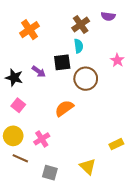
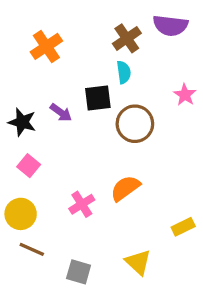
purple semicircle: (108, 16) -> (170, 26), size x1.5
orange semicircle: (64, 108) -> (125, 188), moved
pink cross: (42, 139) -> (82, 204), moved

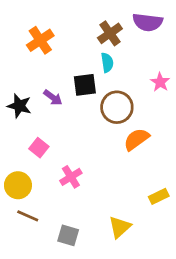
pink square: (29, 166) -> (39, 148), moved
orange semicircle: (125, 188) -> (136, 139), moved
yellow triangle: (138, 262) -> (120, 227), turned 35

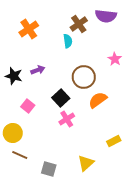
cyan semicircle: (107, 63) -> (68, 41), moved
black square: (85, 85) -> (61, 98), moved, turned -36
purple arrow: (53, 97) -> (38, 70), turned -56
pink cross: (71, 177) -> (67, 119), moved

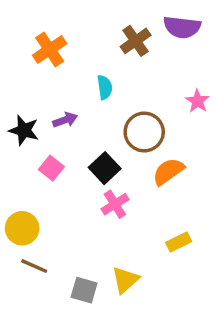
cyan semicircle: (68, 41) -> (105, 87), moved
pink square: (28, 106) -> (51, 168), moved
yellow rectangle: (114, 141) -> (179, 242), moved
yellow triangle: (86, 163) -> (125, 280), moved

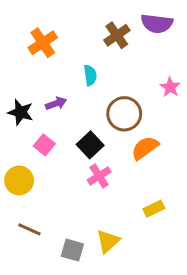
yellow circle: (22, 228) -> (19, 180), moved

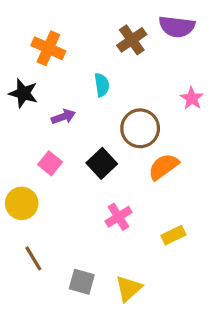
orange cross: (43, 43) -> (48, 48), turned -32
black star: (21, 112) -> (23, 93), moved
pink cross: (99, 176) -> (118, 217), moved
brown line: (29, 229) -> (33, 258), turned 35
yellow triangle: (108, 241) -> (128, 288), moved

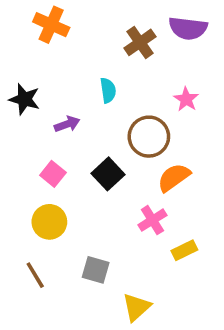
orange cross: (48, 48) -> (51, 25), moved
pink star: (192, 98) -> (186, 99), moved
yellow circle: (22, 203) -> (49, 222), moved
pink cross: (118, 217) -> (152, 220), moved
gray square: (82, 282) -> (96, 270), moved

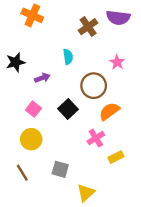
black star: (25, 99) -> (16, 62), turned -30

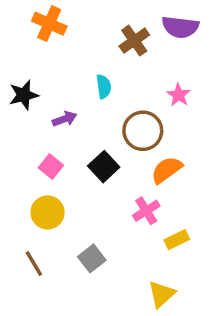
gray square: (60, 169) -> (92, 258), turned 36
yellow triangle: (86, 193) -> (162, 294), moved

